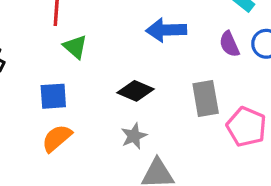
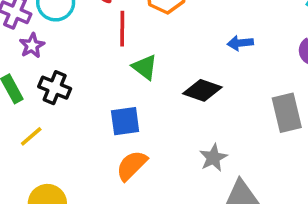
blue arrow: (166, 30) -> (240, 43), size x0.6
black diamond: (136, 91) -> (202, 90), moved

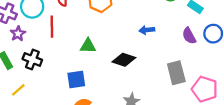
red line: (122, 29) -> (52, 27), moved
green triangle: (145, 67) -> (88, 46), turned -35

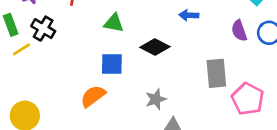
blue square: (76, 80) -> (112, 64), moved
yellow line: (18, 90) -> (22, 49), moved

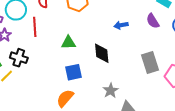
purple semicircle: (239, 31) -> (153, 21), moved
black diamond: (155, 47) -> (102, 53), turned 70

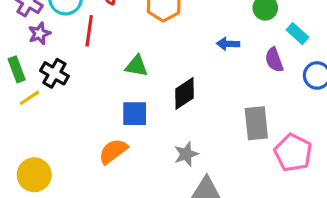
blue arrow: (121, 25) -> (228, 44), moved
black diamond: (102, 53) -> (185, 93), turned 50

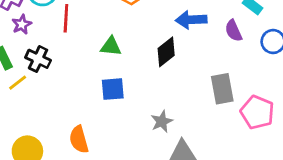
blue arrow: (228, 44) -> (191, 20), size x1.5
black diamond: (185, 93) -> (166, 52), moved
orange semicircle: (113, 151) -> (79, 139), moved, turned -64

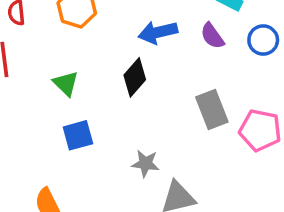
green triangle: (111, 46) -> (66, 83), turned 50
gray star: (162, 121) -> (145, 164), turned -30

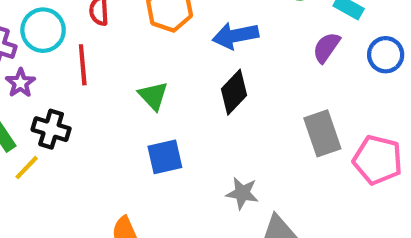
blue arrow: (158, 32) -> (235, 36), moved
purple semicircle: (212, 36) -> (326, 47), turned 68

